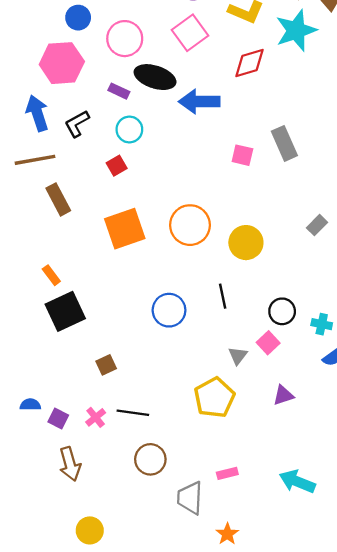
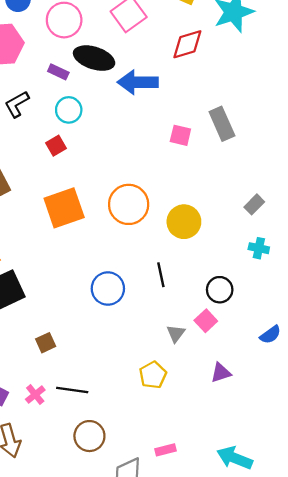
cyan cross: (322, 324) -> (259, 248), moved
yellow pentagon: (214, 398) -> (153, 375), size x0.7

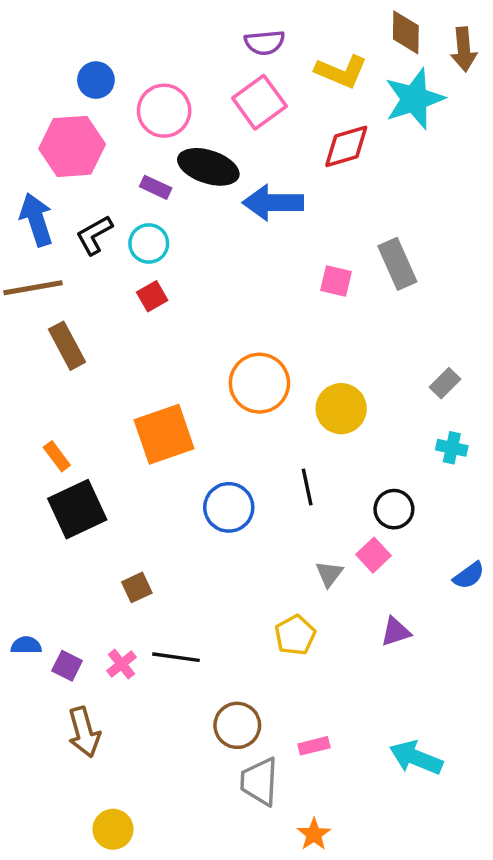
cyan circle: (69, 110) -> (149, 243), moved
orange square: (64, 208) -> (164, 434), moved
brown circle: (89, 436) -> (237, 725), moved

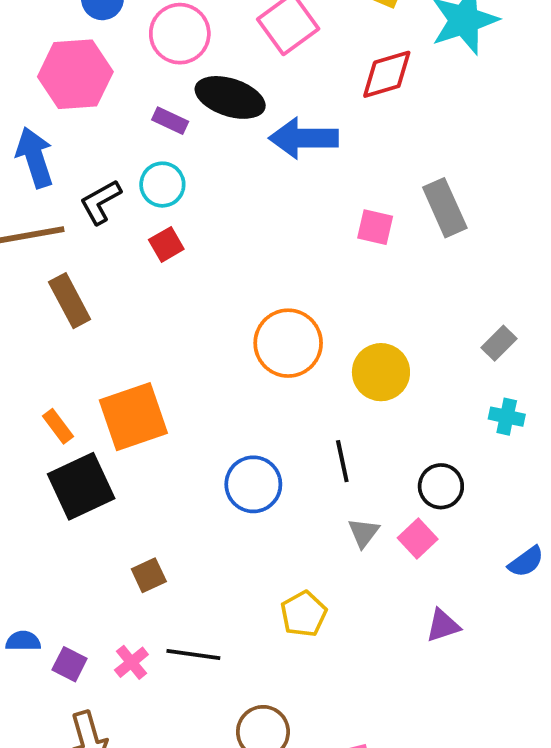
black L-shape: (94, 235) -> (101, 202), moved
orange square: (164, 434) -> (133, 417), moved
gray triangle: (329, 574) -> (364, 533), moved
yellow pentagon: (295, 635) -> (304, 614), moved

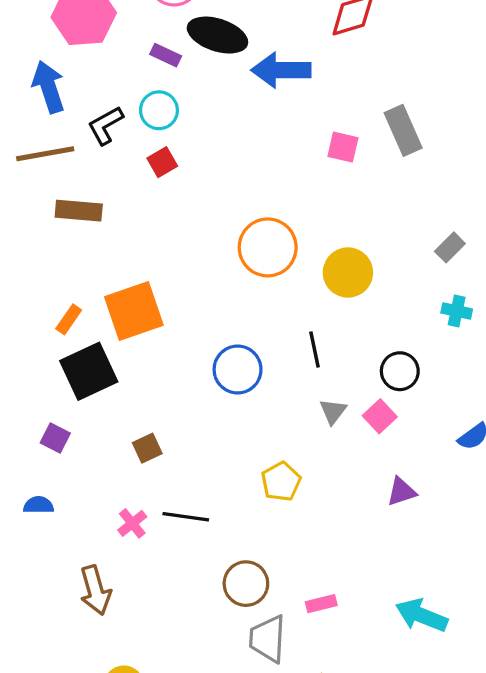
brown rectangle: (70, 301) -> (79, 211), turned -57
orange rectangle: (58, 426) -> (69, 319), turned 72
purple square: (70, 664) -> (55, 438), moved

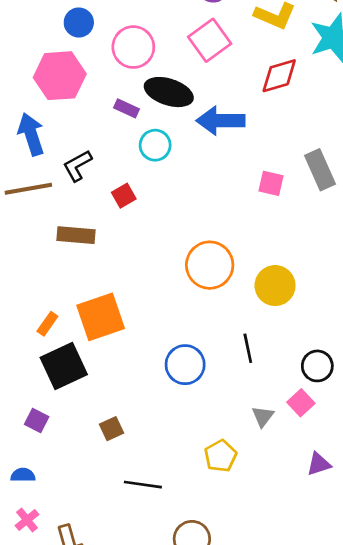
cyan circle: (159, 110) -> (155, 145), moved
brown rectangle: (79, 211) -> (76, 235), moved
gray triangle: (333, 411) -> (263, 416), moved
pink cross: (132, 523) -> (27, 520), moved

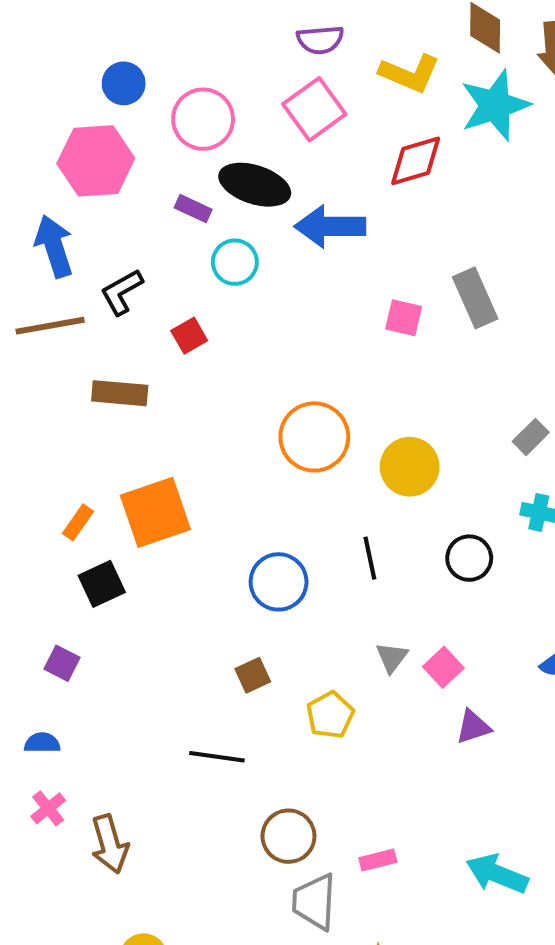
black square: (64, 366) -> (102, 584), size x0.7
black circle: (317, 366) -> (469, 558), moved
pink square: (301, 403) -> (443, 667), moved
brown square: (112, 429) -> (253, 675), moved

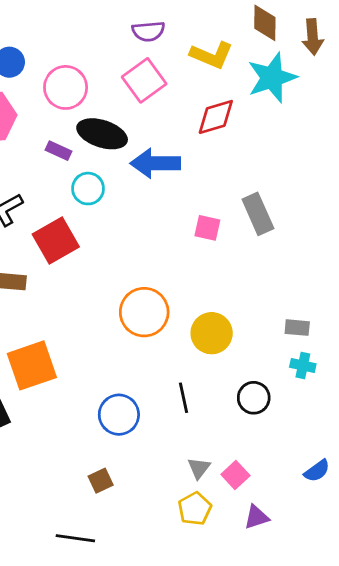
red square: (189, 336) -> (56, 241), size x1.8
gray rectangle: (531, 437) -> (297, 328), moved, turned 50
yellow pentagon: (330, 715) -> (195, 509), moved

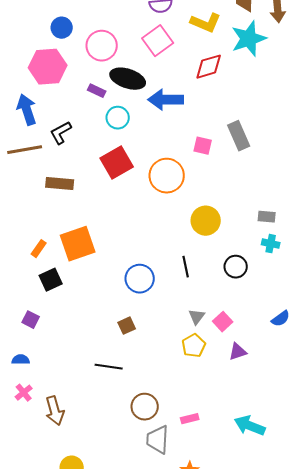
red square: (56, 241) -> (117, 163), moved
orange circle: (144, 312) -> (167, 176), moved

